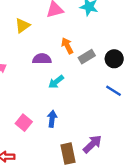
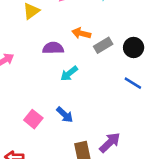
orange arrow: (67, 46) -> (81, 33), turned -49
blue arrow: (52, 119) -> (65, 115), turned 126

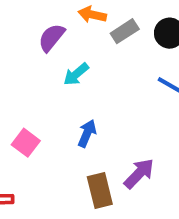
purple semicircle: (53, 48) -> (52, 38), turned -48
blue arrow: (65, 115) -> (87, 133), moved, turned -108

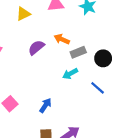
cyan arrow: (76, 74) -> (70, 74), moved

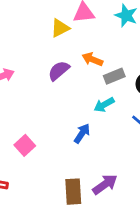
yellow triangle: (23, 14) -> (60, 28), moved
blue arrow: (45, 105) -> (82, 133), moved

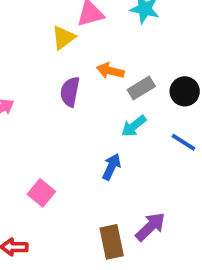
purple semicircle: (59, 71) -> (70, 92), turned -30

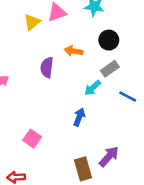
yellow triangle: (63, 38) -> (32, 22), moved
gray rectangle: (141, 88) -> (110, 69), moved
black circle: (185, 91) -> (109, 40), moved

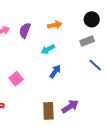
orange arrow: (74, 51) -> (55, 25), moved, turned 144
purple semicircle: (47, 67) -> (25, 30), moved
cyan arrow: (93, 88) -> (48, 49), moved

